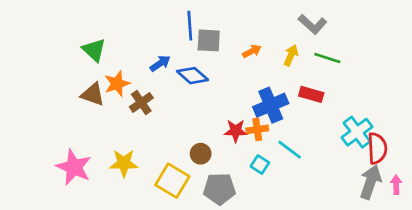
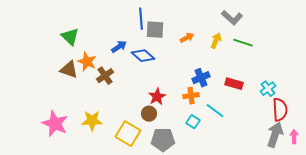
orange star: (117, 84) -> (87, 62), turned -30
red rectangle: (311, 94) -> (234, 84), moved
blue cross: (271, 105) -> (201, 78), size x0.7
red star: (236, 131) -> (157, 97), moved, turned -30
cyan cross: (357, 132) -> (268, 89), moved, size x0.7

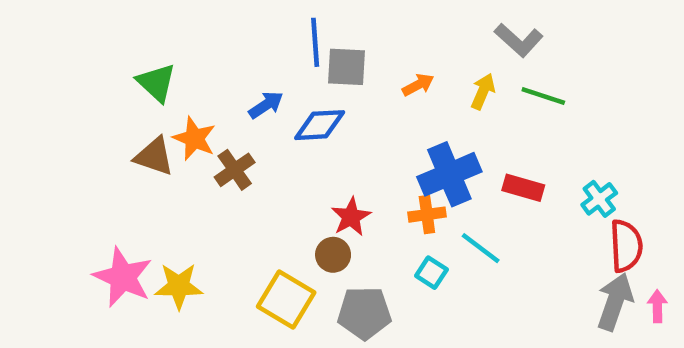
blue diamond: (143, 56) -> (320, 125), turned -45
blue cross: (201, 78) -> (449, 174), size x1.5
yellow star: (92, 121) -> (179, 286), moved

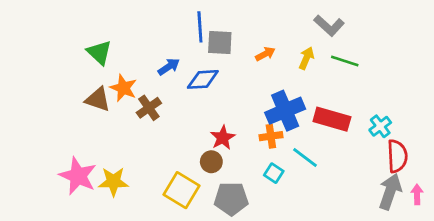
red rectangle: (523, 188) -> (332, 119), size x1.4

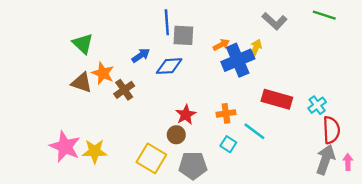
green line: (345, 61) -> (324, 15), moved
blue cross: (285, 111) -> (238, 60), moved

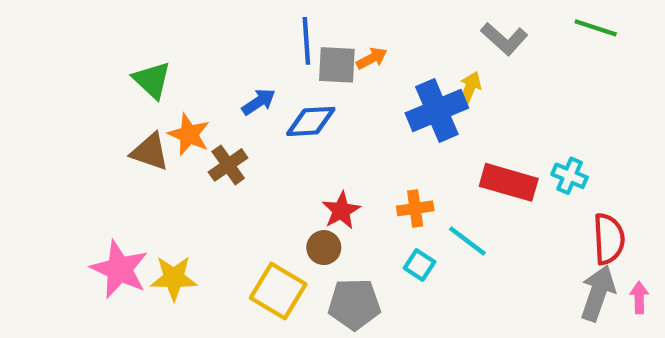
orange arrow: (221, 45) -> (372, 58), moved
cyan cross: (317, 105) -> (570, 176), moved, turned -30

